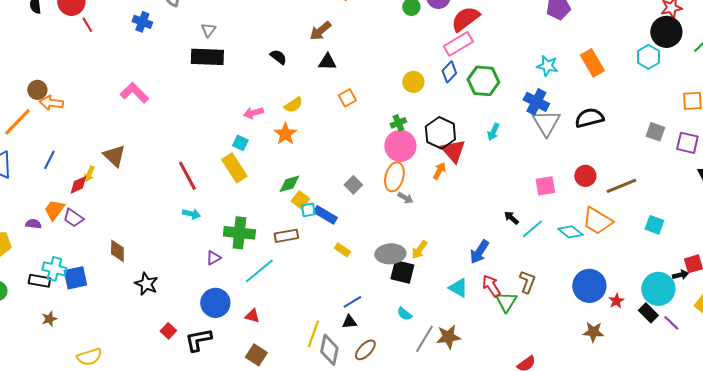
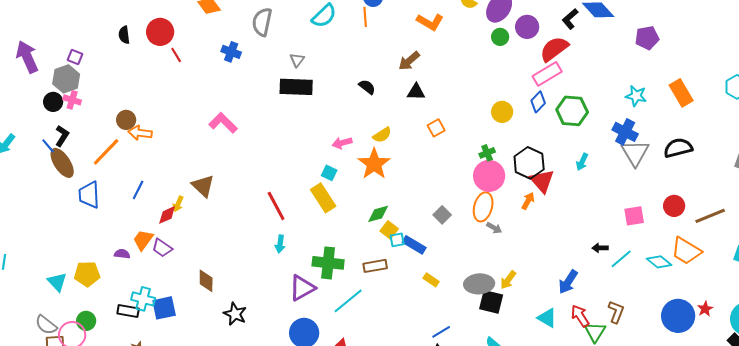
orange star: (285, 134) -> (374, 164), size x1.4
cyan arrow: (191, 214) -> (280, 244), turned 84
black arrow: (511, 218) -> (600, 248), turned -42
purple triangle: (213, 258) -> (302, 288), size x1.8
red star: (616, 301) -> (705, 309), moved

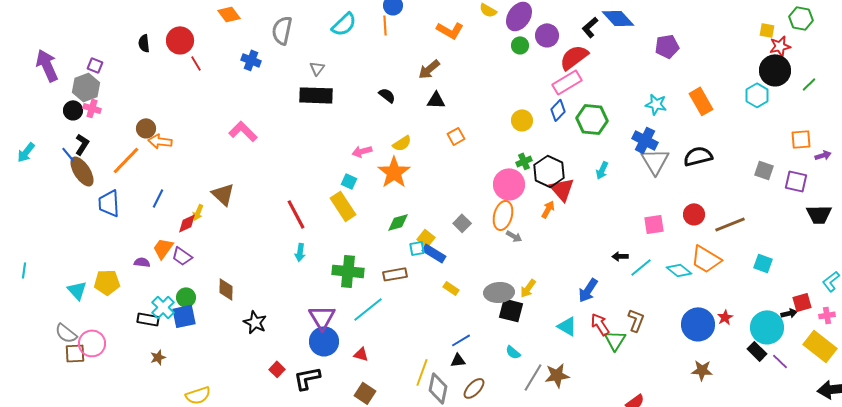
green cross: (487, 153) -> (524, 161), moved
yellow square: (389, 230) -> (426, 238), moved
purple triangle: (302, 288) -> (322, 317), moved, turned -32
cyan cross: (143, 299) -> (163, 307), turned 30
green circle: (86, 321) -> (186, 297), moved

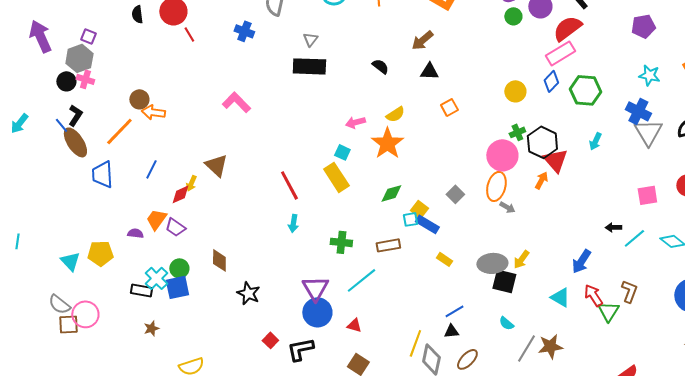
purple pentagon: (667, 46) -> (643, 26), moved
green cross: (348, 271) -> (341, 242), size x0.7

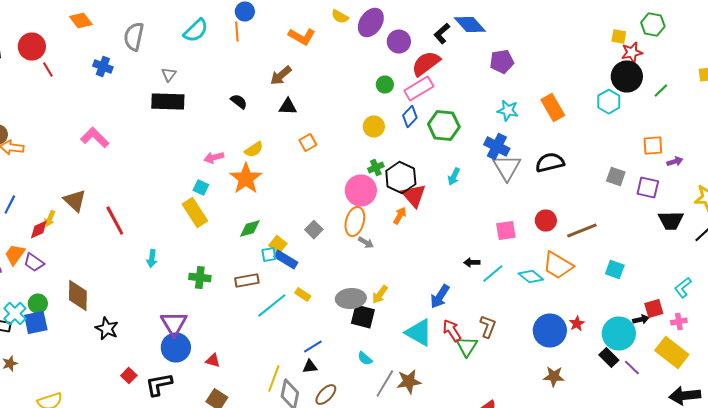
green circle: (513, 16) -> (385, 84), moved
red line: (289, 185) -> (115, 220), moved
brown diamond: (219, 260) -> (78, 296), size x1.4
cyan line: (361, 280) -> (272, 306), moved
cyan triangle: (560, 297) -> (419, 332), size x1.4

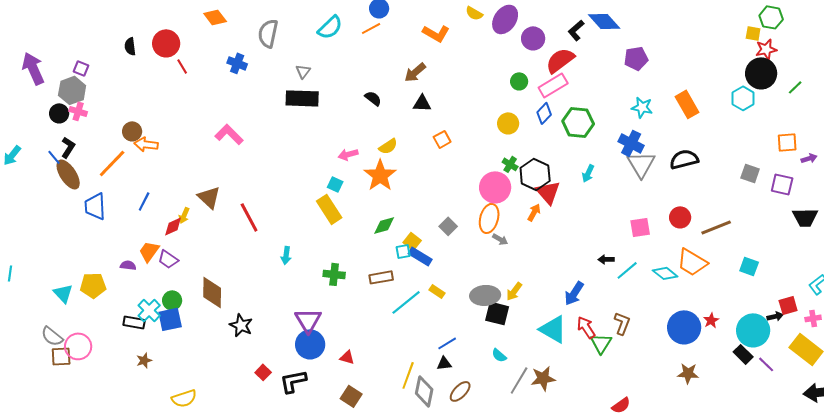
green hexagon: (653, 24) -> (771, 17), moved
orange line: (237, 32) -> (371, 28), turned 66
green cross: (376, 168) -> (510, 164), turned -35

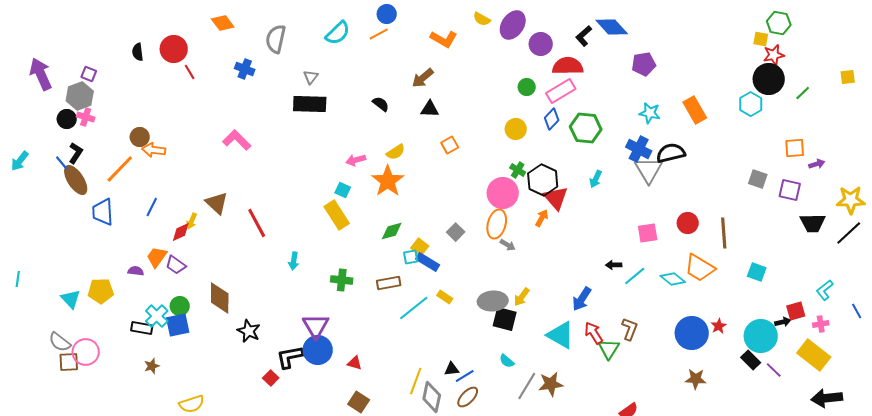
red semicircle: (560, 60) -> (568, 66), turned 36
black semicircle: (684, 159) -> (671, 153), moved
brown line: (716, 227) -> (724, 233), turned -72
blue line: (447, 343) -> (465, 376), moved
black L-shape: (293, 381) -> (290, 357), moved

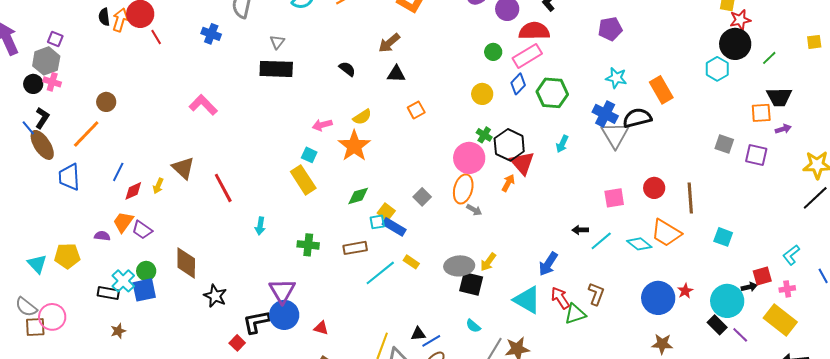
orange rectangle: (695, 110) -> (661, 90), moved
orange arrow: (154, 150) -> (120, 20), moved, turned 100
black trapezoid: (813, 223) -> (779, 97), moved
red diamond: (181, 232) -> (133, 191), moved
green triangle: (609, 349) -> (575, 314), turned 40

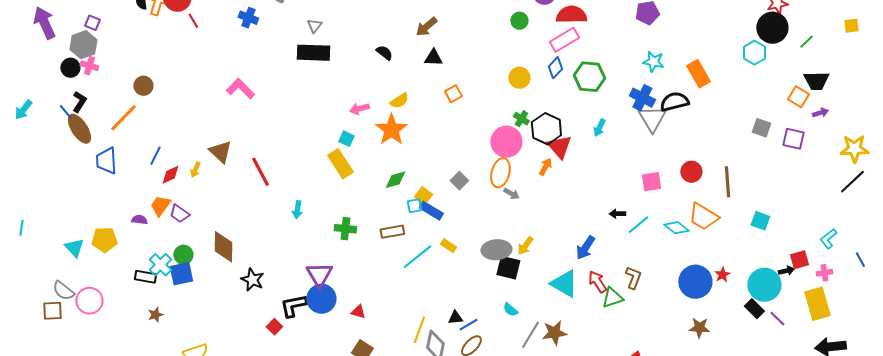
green circle: (493, 52) -> (519, 21), moved
orange square: (761, 113) -> (798, 97), turned 35
yellow rectangle: (780, 320) -> (817, 304), turned 36
brown square: (35, 327) -> (52, 311), moved

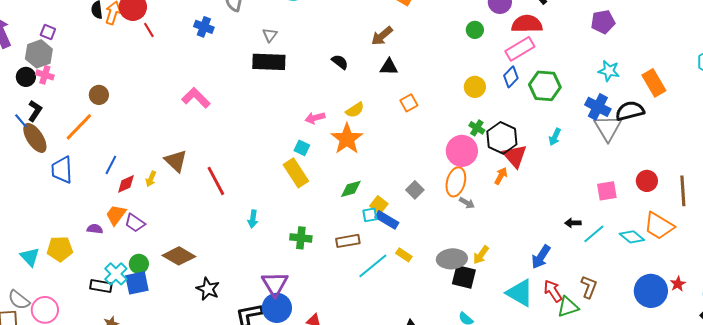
brown diamond: (223, 247) -> (179, 256), turned -60

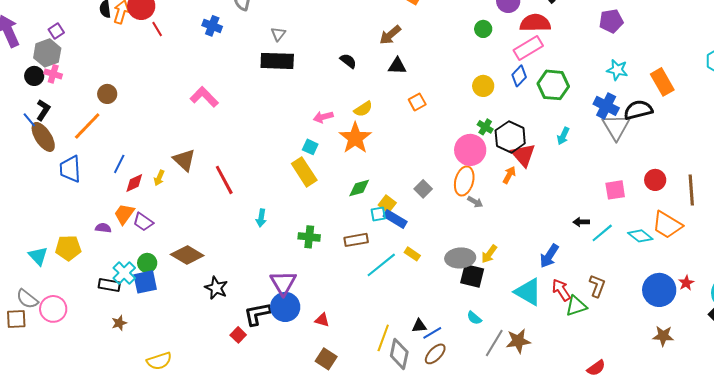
purple square: (48, 32) -> (56, 31), turned 35

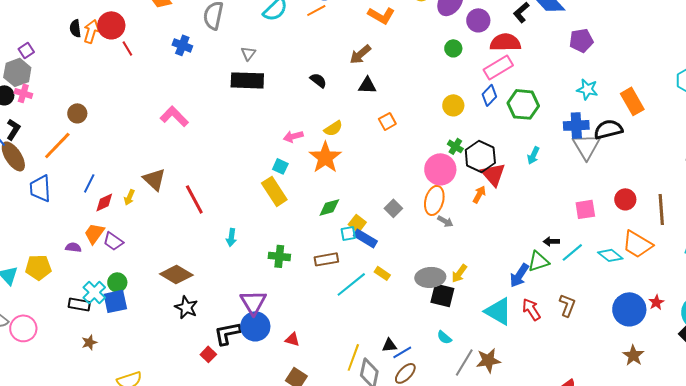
blue cross: (606, 106) -> (576, 125), turned -30
brown diamond: (187, 255) -> (176, 274), moved
green triangle: (576, 306) -> (538, 261), moved
brown star: (663, 336) -> (633, 355), turned 30

